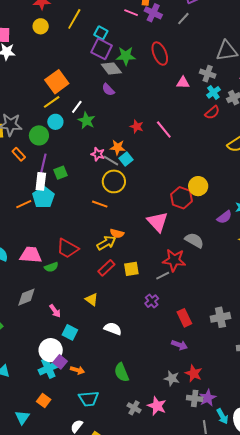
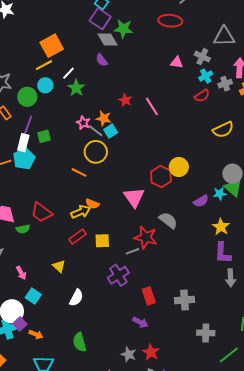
red ellipse: (160, 54) -> (170, 21), moved, turned -70
purple cross: (152, 301) -> (118, 275), size x1.5
white semicircle: (113, 329) -> (76, 298), turned 90

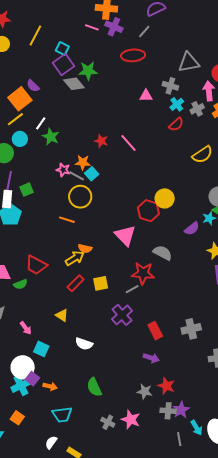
purple square: (100, 19) -> (64, 65), turned 30
purple semicircle: (102, 60) -> (33, 86), moved
white semicircle: (76, 298) -> (84, 344), turned 90

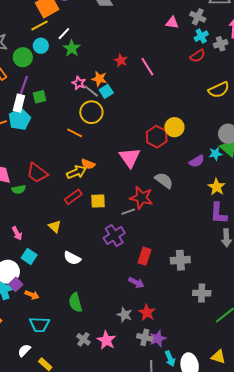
red rectangle: (155, 331) -> (145, 256), turned 36

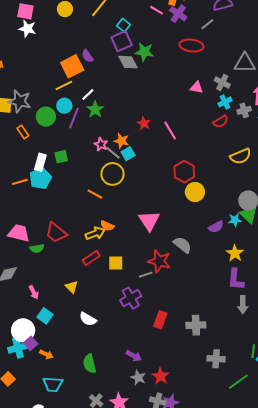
purple line: (23, 86) -> (74, 118), moved
red hexagon: (157, 137) -> (184, 172), moved
purple arrow: (136, 283) -> (134, 356), moved

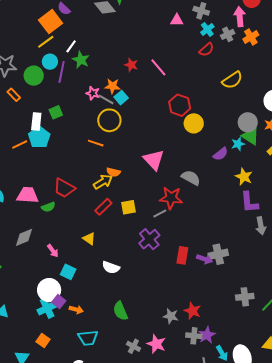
purple arrow: (134, 356) -> (205, 259), moved
gray cross: (216, 359) -> (245, 297), moved

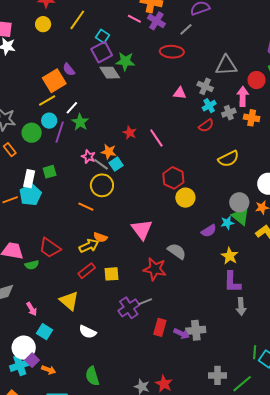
orange cross: (251, 37) -> (252, 118), turned 35
gray line: (160, 214) -> (145, 302), moved
yellow triangle: (89, 239) -> (69, 301), size x1.5

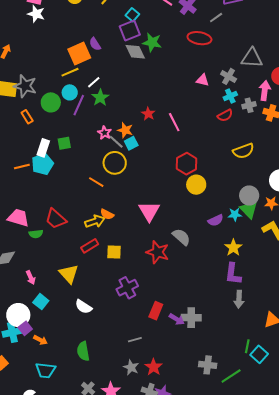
gray line: (145, 302) -> (135, 340), moved

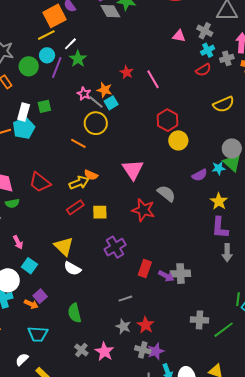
green semicircle: (36, 234) -> (12, 203), moved
yellow triangle: (69, 274) -> (64, 246), moved
purple square: (25, 328) -> (40, 296), moved

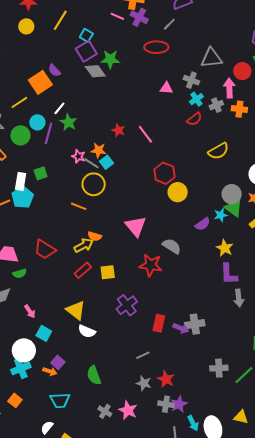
yellow line: (46, 35) -> (19, 102), moved

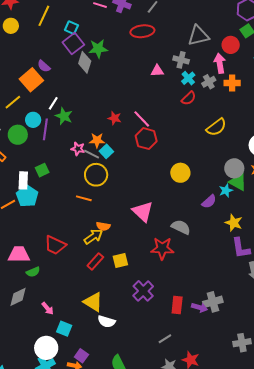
gray diamond: (95, 71) -> (85, 62), turned 60
red hexagon: (165, 173) -> (146, 139), moved

